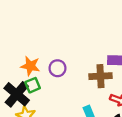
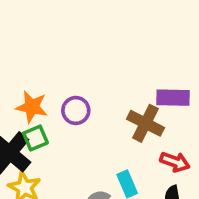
brown cross: (100, 76) -> (146, 123), turned 30

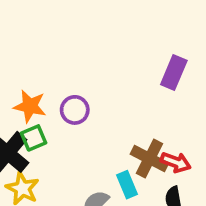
purple rectangle: (173, 98) -> (174, 73), moved, turned -68
brown cross: (146, 123) -> (149, 159), moved

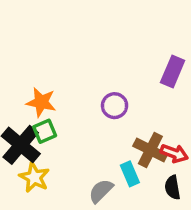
purple circle: (75, 110) -> (115, 106), moved

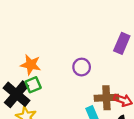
brown cross: (150, 150) -> (106, 98), turned -30

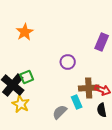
orange star: (31, 65) -> (25, 32), moved, turned 30

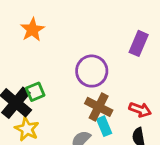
purple circle: (68, 62) -> (92, 71), size x1.5
brown cross: (89, 88) -> (99, 107), moved, turned 30

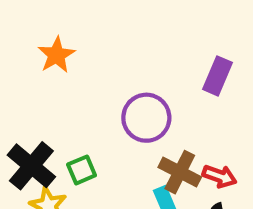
green square: (35, 92) -> (82, 170), moved
brown cross: (99, 107) -> (180, 172), moved

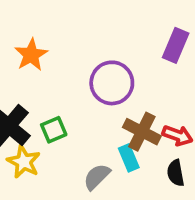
orange star: (56, 55) -> (31, 55), moved

